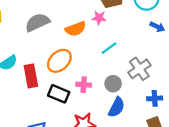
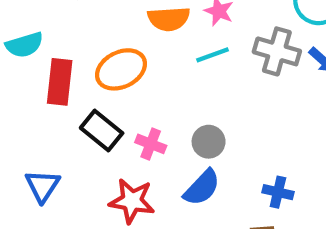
cyan line: (109, 48) -> (213, 55), moved
gray cross: (139, 69) -> (277, 51), moved, turned 35
pink cross: (84, 85) -> (151, 144), moved

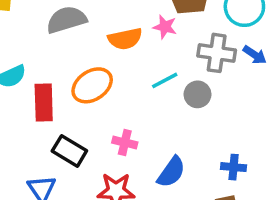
cyan line: (213, 55) -> (165, 80), moved
black rectangle: (102, 131) -> (69, 151), moved
gray circle: (209, 142) -> (197, 94), moved

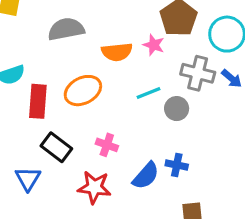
blue cross: (234, 167) -> (177, 165), moved

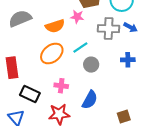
orange ellipse: (83, 91) -> (52, 54), moved
gray circle: (177, 109) -> (91, 65), moved
blue cross: (177, 165) -> (128, 60), moved

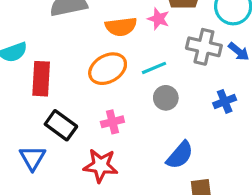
blue cross: (128, 60) -> (225, 101), turned -32
pink cross: (61, 86) -> (112, 122), turned -32
blue semicircle: (90, 100) -> (180, 155), moved

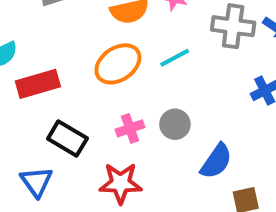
red rectangle: (41, 79) -> (38, 84), turned 76
gray circle: (166, 98) -> (175, 124), moved

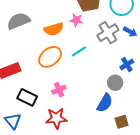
gray cross: (233, 26) -> (108, 33), turned -35
gray circle: (175, 124) -> (115, 83), moved

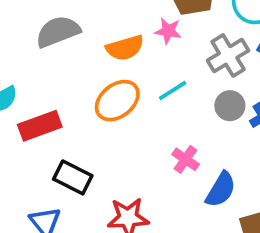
gray circle: (115, 83) -> (230, 106), moved
pink cross: (59, 90) -> (186, 159), moved, turned -32

